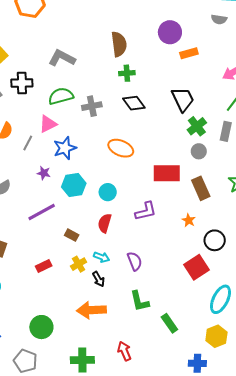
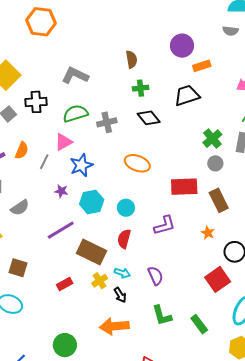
brown semicircle: (119, 44) -> (131, 59), size x0.7
black trapezoid: (183, 99) -> (187, 95), moved, turned -80
brown rectangle: (72, 235) -> (92, 252), size x2.0
green rectangle: (169, 323) -> (199, 324), moved

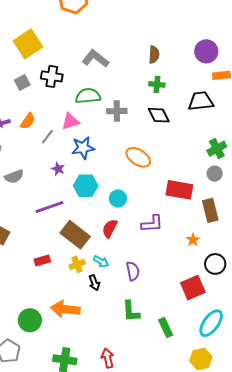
orange arrow: (114, 326) -> (65, 309), moved

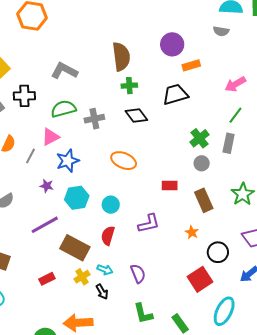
brown semicircle: (154, 55) -> (121, 57), size x1.6
red rectangle: (179, 190) -> (170, 185), size x0.6

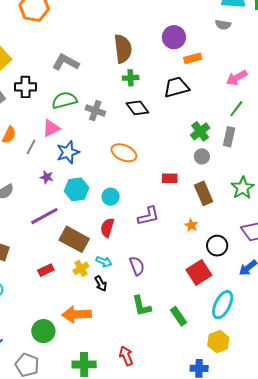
gray cross: (94, 119) -> (95, 111), turned 30

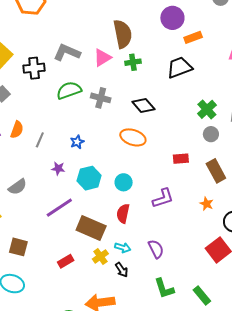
black cross: (25, 87) -> (34, 68), moved
black diamond: (137, 108) -> (143, 105), moved
pink triangle: (51, 128) -> (102, 58), moved
blue star: (68, 152) -> (77, 142), size x0.6

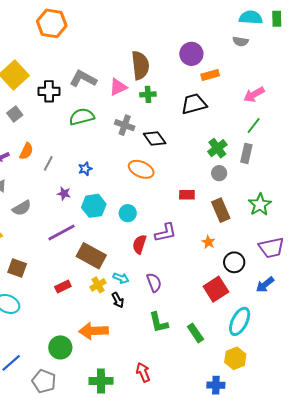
gray cross: (101, 98) -> (125, 125), moved
red semicircle: (123, 213) -> (139, 244), moved

